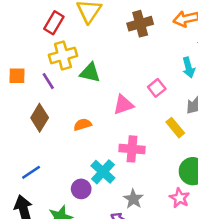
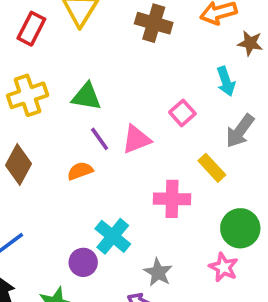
brown cross: (140, 24) -> (154, 23), turned 35
yellow cross: (63, 55) -> (28, 95), moved
purple line: (48, 81) -> (100, 139), moved
pink cross: (132, 149) -> (172, 199), moved

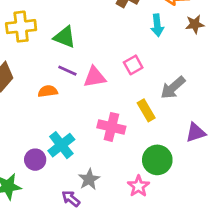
brown star: (250, 43) -> (195, 24), turned -30
cyan arrow: (226, 81) -> (157, 25), moved
purple line: (100, 139) -> (67, 71), turned -42

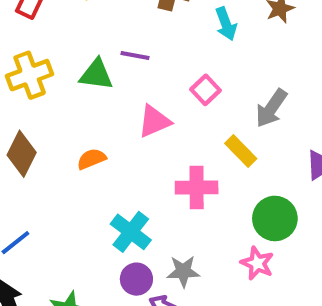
purple line: (67, 71) -> (135, 56), moved
purple circle: (35, 160) -> (136, 279), moved
gray star: (89, 179) -> (183, 271), turned -30

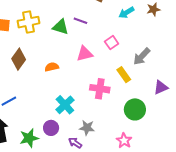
cyan arrow: (226, 24) -> (126, 13), turned 70
pink star: (257, 263) -> (124, 141), moved
purple circle: (136, 279) -> (51, 128), moved

